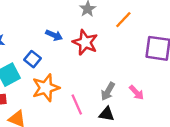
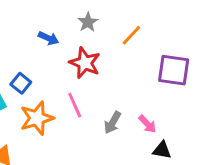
blue arrow: (54, 35) -> (48, 38), moved
pink line: (77, 104) -> (75, 105), moved
black triangle: (107, 114) -> (162, 150), moved

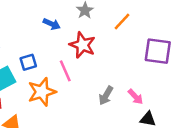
blue square: (21, 83) -> (28, 62), turned 35
pink line: (75, 105) -> (65, 71), moved

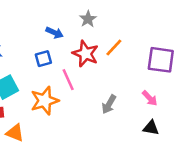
orange line: (122, 22) -> (114, 47), moved
blue square: (28, 62) -> (43, 59), moved
pink arrow: (136, 97) -> (150, 98), moved

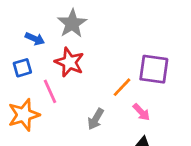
gray star: (88, 19) -> (72, 24), size x1.5
orange line: (114, 47) -> (122, 87), moved

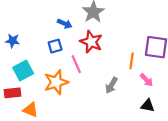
orange line: (122, 87) -> (132, 61), turned -35

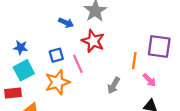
blue star: (13, 41) -> (21, 48), moved
blue square: (55, 46) -> (56, 55), moved

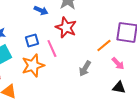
orange line: (134, 61) -> (104, 45), turned 42

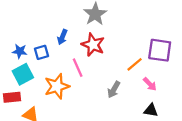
blue arrow: (41, 10) -> (62, 37), moved, turned 88
blue square: (32, 40) -> (42, 52), moved

